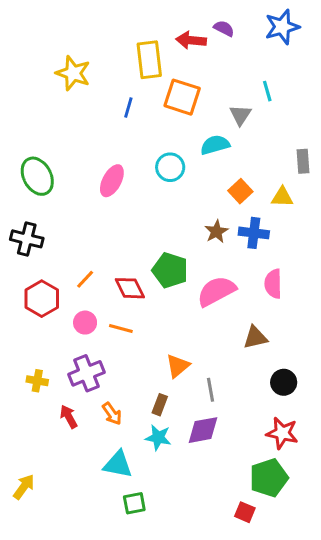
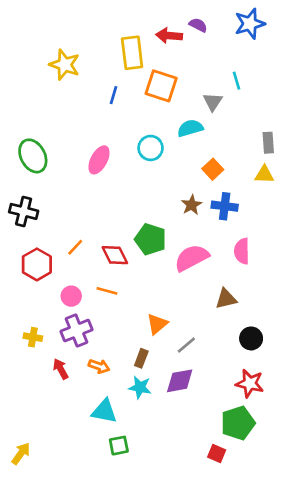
yellow triangle: (282, 197) -> (264, 174), moved
pink circle: (85, 323) -> (71, 296), moved
gray line: (210, 390) -> (186, 345), turned 60
orange arrow: (112, 414) -> (99, 366), turned -36
yellow arrow: (24, 487) -> (21, 454), moved

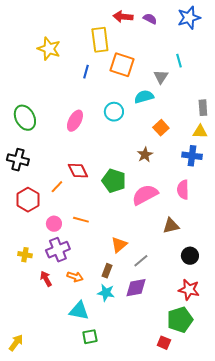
red arrow: (169, 36) -> (123, 17), moved
blue cross: (225, 206) -> (192, 156), moved
red diamond: (115, 255) -> (78, 171), moved

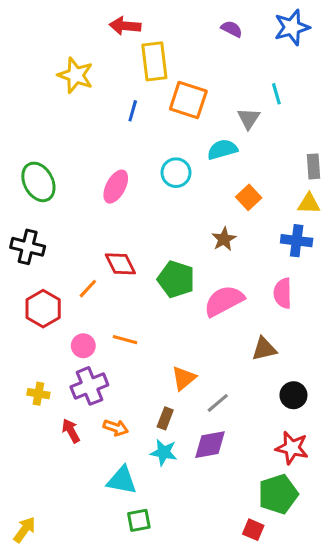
red arrow: (123, 17) -> (125, 26), moved

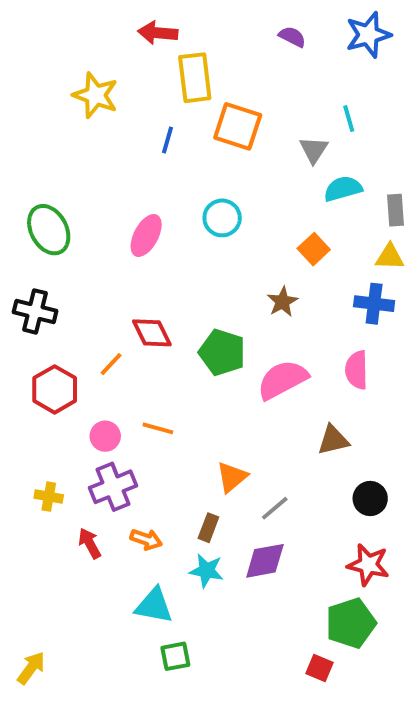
cyan semicircle: (222, 149) -> (343, 189), moved

